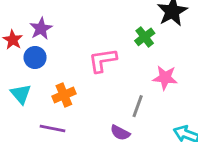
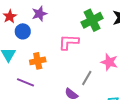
purple star: (41, 29) -> (39, 14), moved
green cross: (145, 37) -> (92, 20), moved, size x1.5

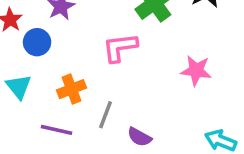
gray line: (87, 78) -> (106, 115), moved

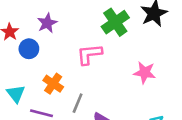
cyan triangle: (19, 87) -> (16, 94), moved
orange cross: (71, 89) -> (53, 84), turned -36

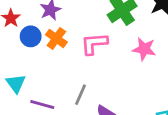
pink star: (145, 73) -> (144, 49), moved
orange cross: (53, 84) -> (56, 38), moved

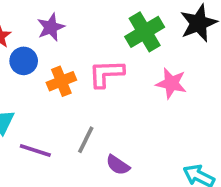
orange cross: (56, 38) -> (61, 81), moved, turned 30

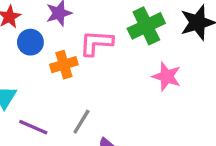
pink L-shape: (106, 74) -> (96, 43), moved

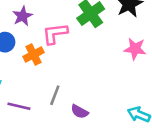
pink star: (167, 77) -> (135, 49), moved

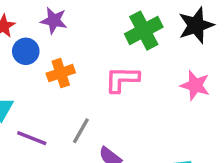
purple star: (23, 16) -> (54, 21), turned 30
pink L-shape: (55, 34) -> (122, 79), moved

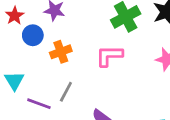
gray line: (81, 131) -> (66, 92), moved

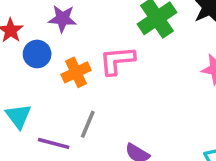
pink L-shape: (109, 56) -> (117, 60), moved

